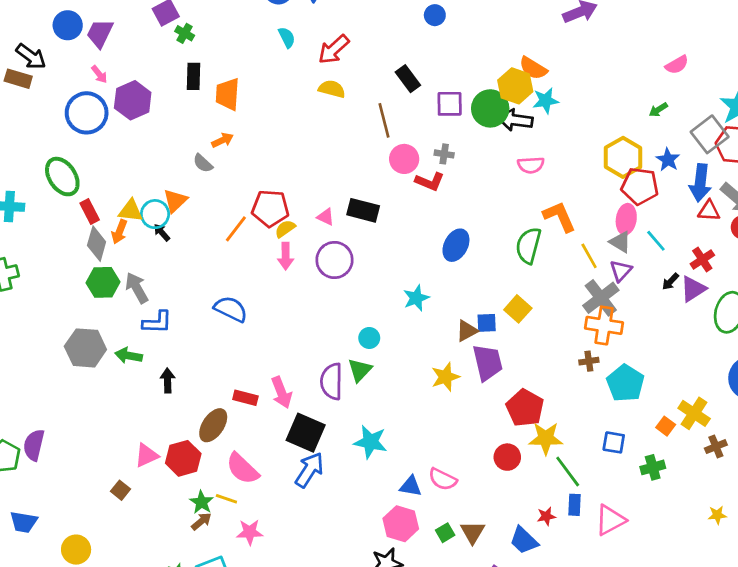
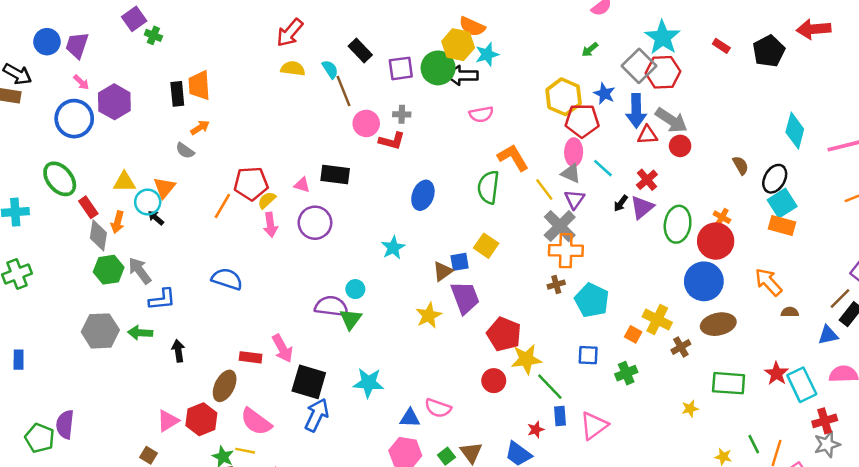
cyan semicircle: (287, 37) -> (330, 69), moved
black rectangle: (193, 76) -> (177, 94), moved
yellow triangle: (131, 211) -> (124, 182), moved
purple semicircle: (332, 381) -> (331, 306), moved, turned 104

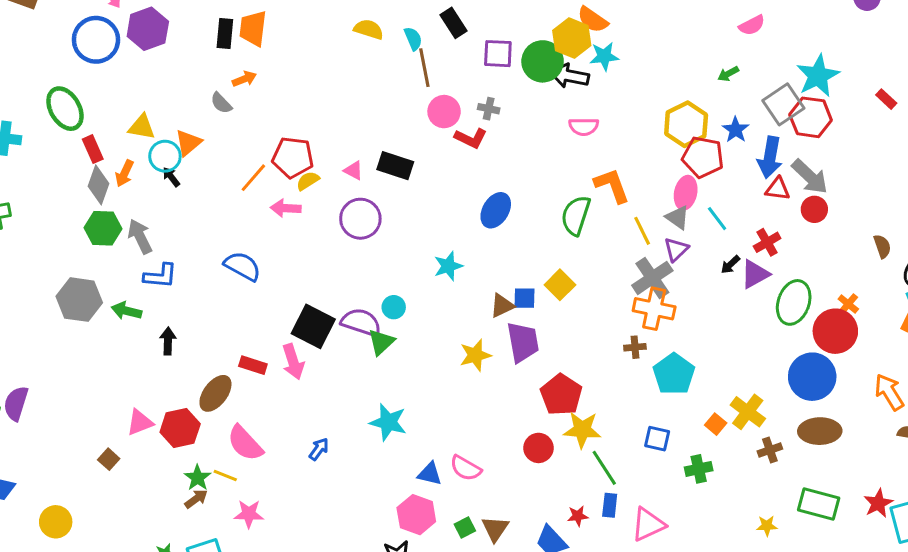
pink arrow: (270, 225) -> (286, 208), moved, turned 90
black square: (309, 382) -> (313, 326), moved
blue arrow: (317, 415) -> (319, 449), size x0.6

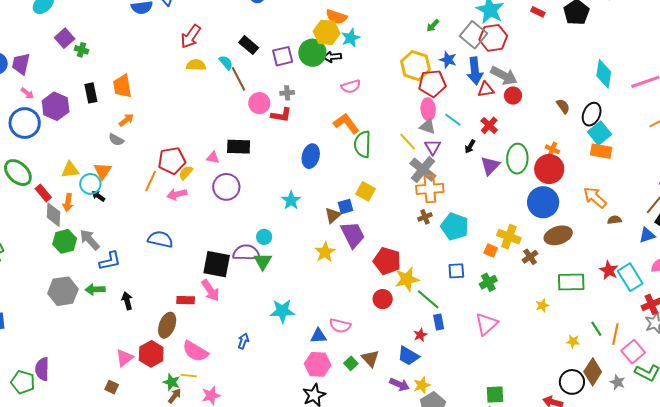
black rectangle: (225, 34) -> (91, 93), moved
black arrow: (569, 76) -> (332, 57), size x0.7
orange L-shape: (612, 185) -> (346, 123), moved
purple triangle: (755, 274) -> (490, 166), moved
pink triangle: (648, 524) -> (486, 324), moved

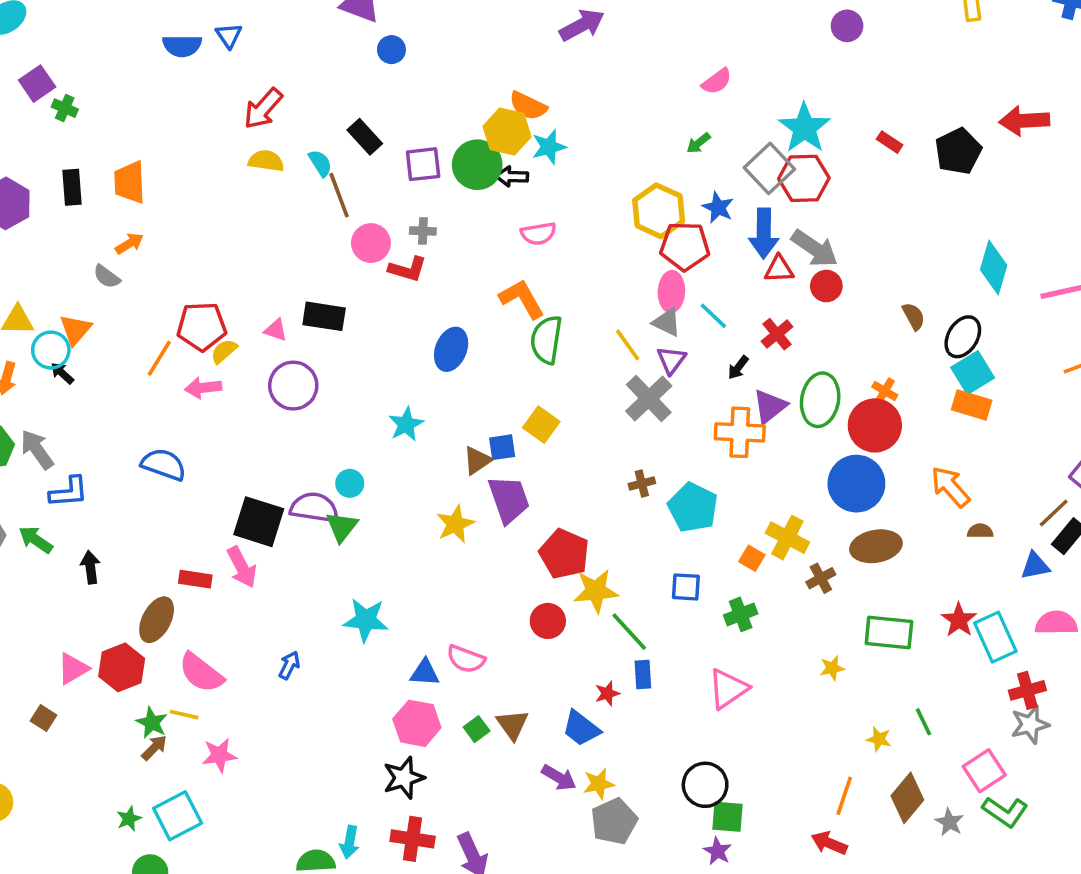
orange cross: (430, 189) -> (740, 432), moved
green arrow: (95, 289) -> (36, 540), turned 30
orange line: (615, 334) -> (844, 796), moved
black circle: (572, 382) -> (705, 785), moved

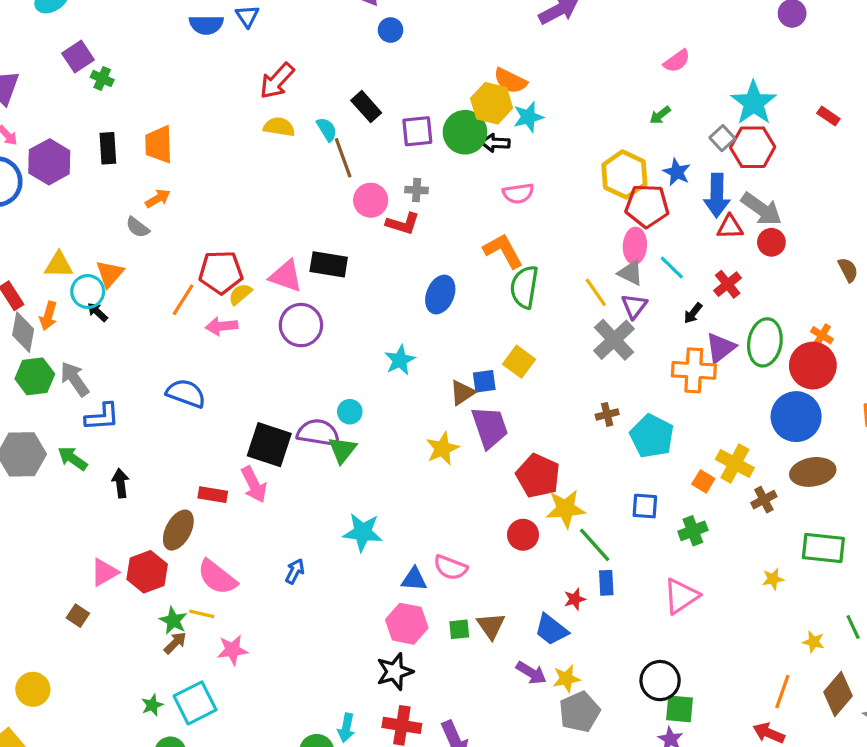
gray square: (769, 168) -> (722, 138), size x0.6
pink triangle: (276, 330) -> (286, 276), size x1.6
green square: (477, 729) -> (459, 629), turned 30

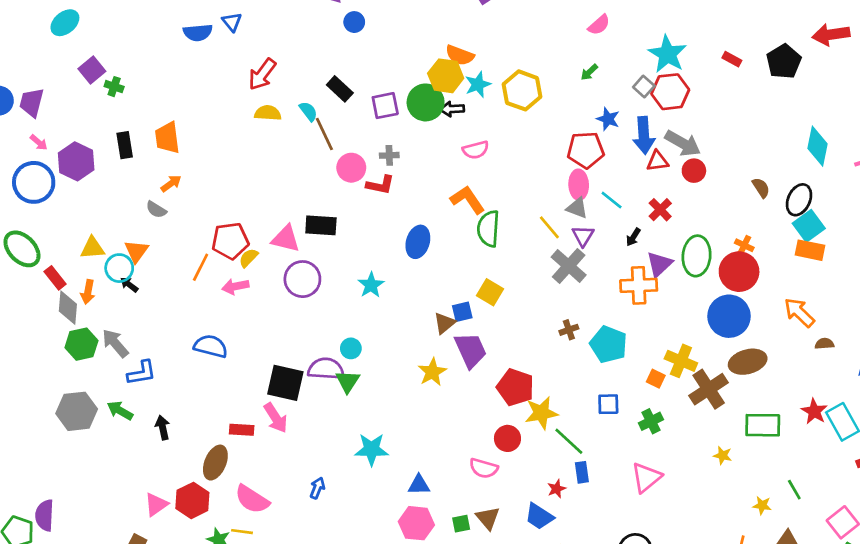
yellow hexagon: (624, 174) -> (522, 90), moved
cyan star: (400, 360) -> (371, 285), moved
brown cross: (764, 500) -> (709, 389), size x1.8
pink semicircle: (450, 568) -> (484, 468), moved
yellow star: (773, 579) -> (723, 455), turned 30

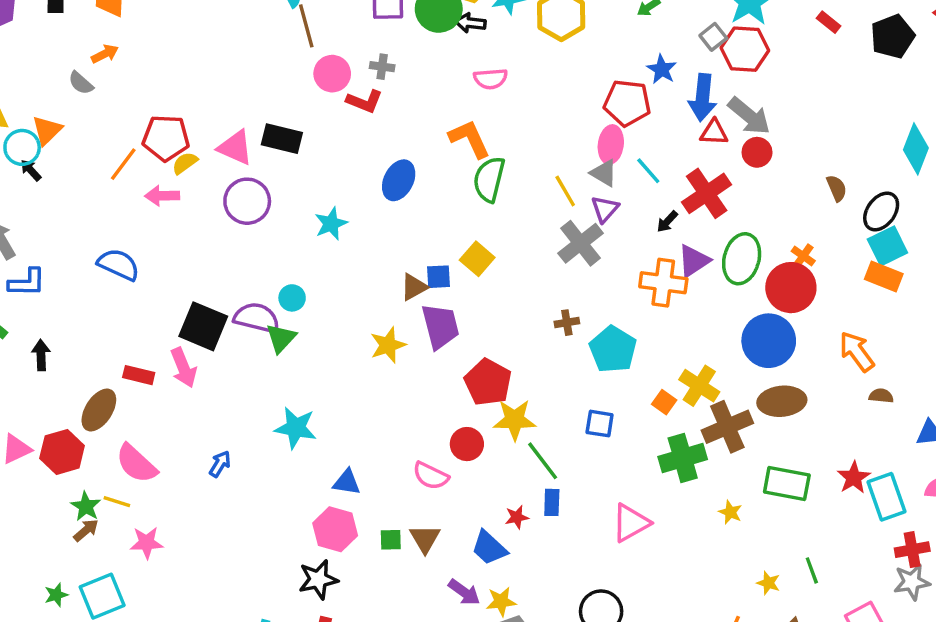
red cross: (660, 210) -> (707, 193), size x1.6
green cross: (651, 421) -> (683, 458), moved, size x1.5

